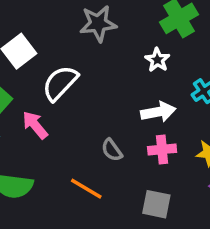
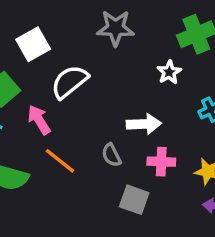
white arrow: (158, 112) -> (144, 124), moved
orange line: (86, 189) -> (60, 161), moved
gray square: (156, 204) -> (134, 200), moved

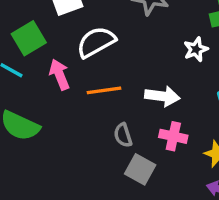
gray semicircle: (111, 155) -> (123, 135), moved
orange line: (60, 161) -> (104, 90), moved, turned -56

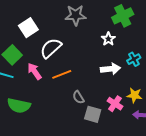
white arrow: (162, 96) -> (110, 69), moved
pink cross: (173, 136) -> (115, 104), moved, turned 35

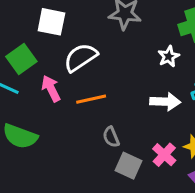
white square: (28, 28) -> (51, 22), turned 36

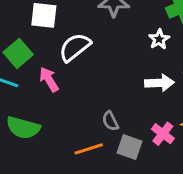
orange line: (91, 99) -> (89, 149), moved

